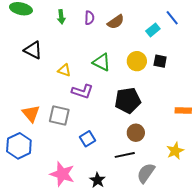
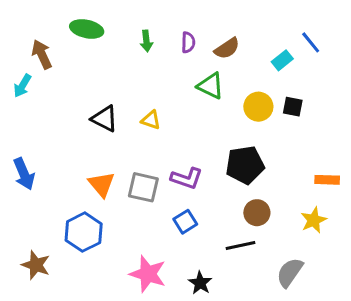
black triangle: (33, 50) -> (105, 119), moved
green triangle: (102, 62) -> (211, 86), moved
purple L-shape: (82, 91) -> (187, 178), moved
yellow star: (175, 151) -> (314, 220), moved
gray semicircle: (146, 173) -> (290, 272), moved

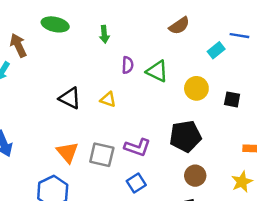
purple semicircle: (188, 42) -> (128, 65), moved
blue line: (311, 42) -> (239, 36), turned -42
brown semicircle: (227, 48) -> (179, 26), moved
black square: (293, 107) -> (232, 99), moved

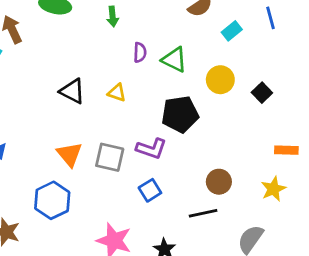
blue line: (239, 36) -> (271, 18), turned 66
cyan rectangle: (216, 50) -> (232, 31), moved
black square: (232, 99) -> (262, 93), turned 35
black pentagon: (185, 136) -> (180, 114), moved

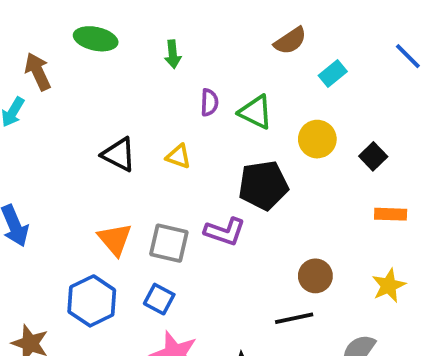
blue line: (271, 18) -> (408, 56), moved, turned -30
orange rectangle: (286, 150) -> (391, 214), moved
blue square: (150, 190) -> (159, 299), moved, turned -30

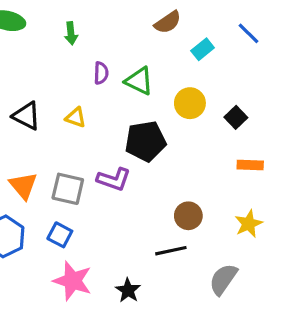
blue line: (408, 56) -> (249, 33), moved

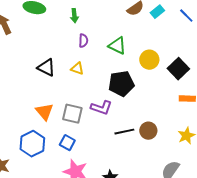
cyan rectangle: (203, 49) -> (157, 12), moved
purple semicircle: (101, 73) -> (83, 41), moved
black square: (236, 117) -> (178, 69), size x1.5
black line: (171, 251) -> (124, 132), moved

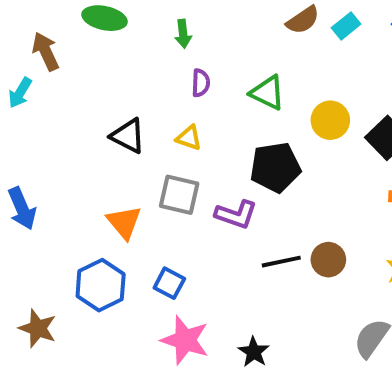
gray square: (72, 114) -> (179, 195), moved

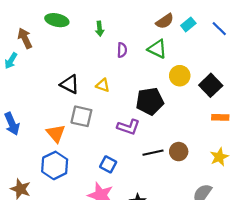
purple semicircle: (201, 83) -> (122, 50), moved
green triangle: (267, 93) -> (157, 49), moved
gray square: (179, 195) -> (81, 116), moved
orange triangle: (124, 222) -> (56, 133), moved
blue square: (169, 283) -> (108, 164), moved

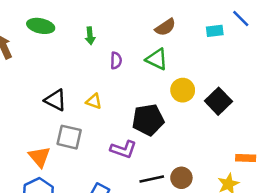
cyan rectangle: (188, 24) -> (215, 31), moved, turned 32
blue line: (219, 29) -> (241, 19), moved
orange rectangle: (220, 117) -> (246, 158), moved

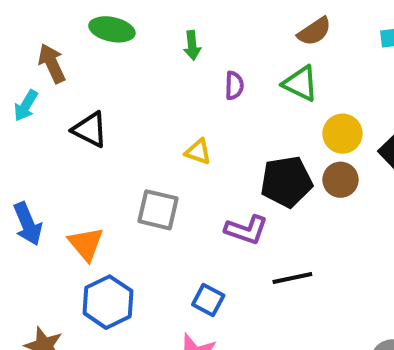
black triangle: (55, 100) -> (90, 130), moved
orange triangle: (39, 157) -> (86, 244), moved
brown circle: (181, 178) -> (340, 180), moved

